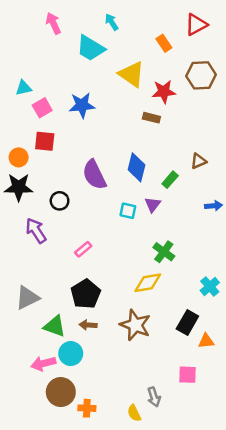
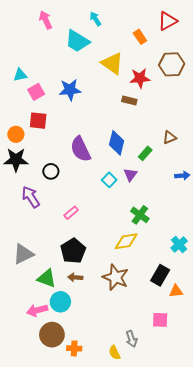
cyan square: (128, 211) -> (109, 180), turned 32

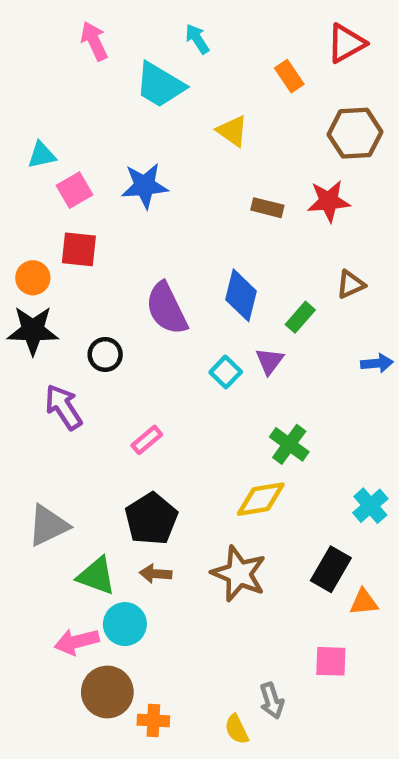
yellow triangle: (112, 63) -> (232, 131), size x0.7
red star: (140, 78) -> (329, 201), moved

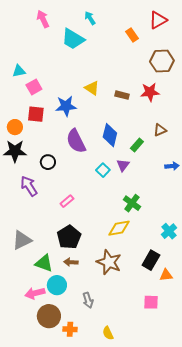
yellow triangle: (232, 131) -> (92, 88), moved
blue star: (145, 186) -> (66, 106), moved
gray arrow: (272, 701) -> (88, 300), moved

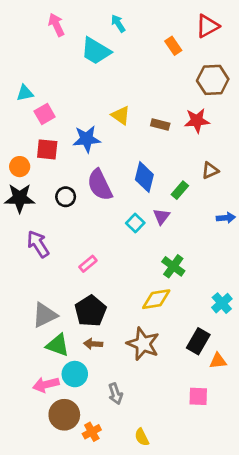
black circle: (48, 162) -> (66, 197), moved
gray triangle: (22, 240) -> (45, 315), moved
orange cross: (70, 329) -> (92, 432), turned -32

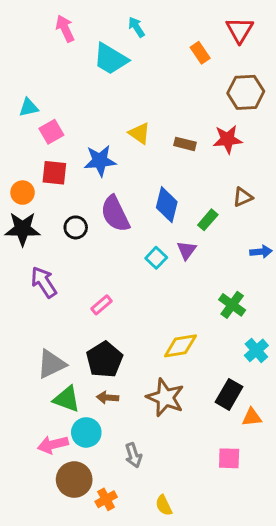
red triangle: (207, 26) -> (240, 30), turned -30
green cross: (173, 266) -> (232, 305), moved

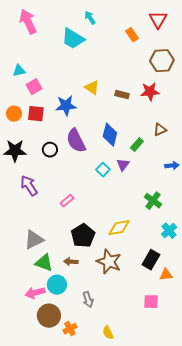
pink arrow: (65, 29) -> (28, 22), moved, size x1.4
orange circle: (23, 193) -> (14, 114), moved
black pentagon: (105, 360) -> (83, 236), moved

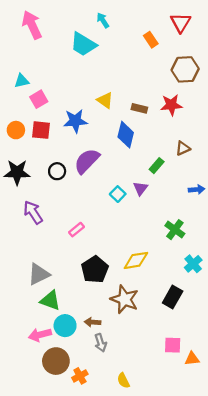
blue diamond: (110, 135) -> (126, 135), moved
purple semicircle: (76, 141) -> (87, 161), turned 70
brown arrow: (71, 262) -> (93, 322), moved
orange triangle: (166, 275) -> (192, 359), moved

